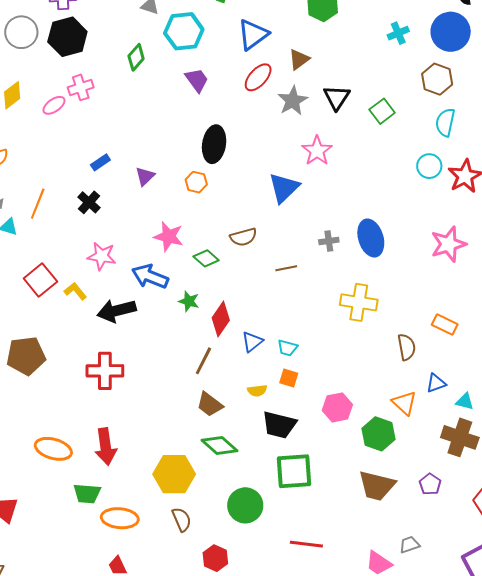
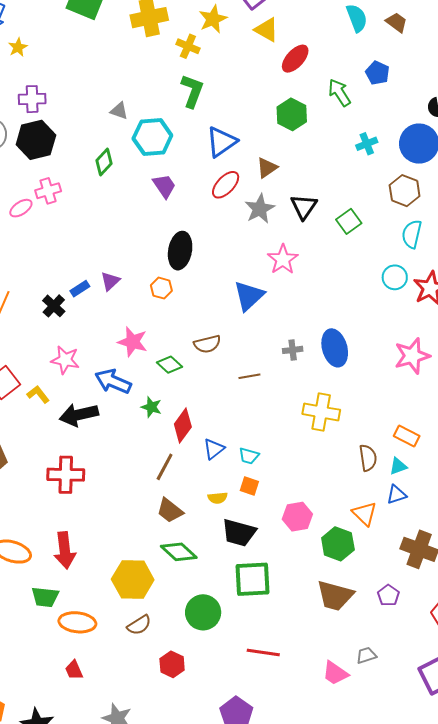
blue rectangle: (100, 162) -> (80, 289), moved
cyan triangle: (465, 401) -> (398, 466), moved, turned -36
brown semicircle: (182, 519) -> (139, 625), turned 80

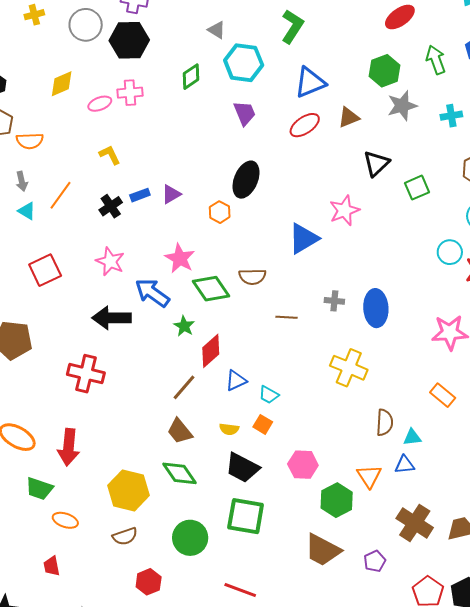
gray star: (260, 209) -> (402, 106), moved
green diamond: (169, 365) -> (211, 289), size x1.5
yellow L-shape: (38, 394) -> (110, 155), moved
orange rectangle: (407, 436) -> (443, 395), moved
orange ellipse: (77, 622) -> (65, 520), size x0.7

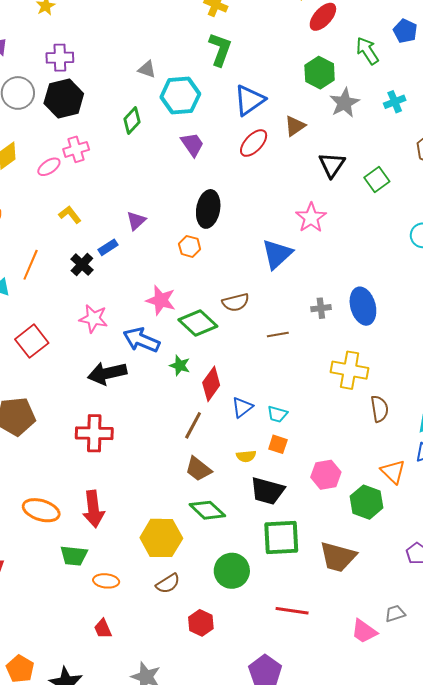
purple triangle: (171, 194) -> (136, 221), moved
brown semicircle: (385, 423) -> (379, 409), moved
brown trapezoid: (323, 550) -> (338, 557), moved

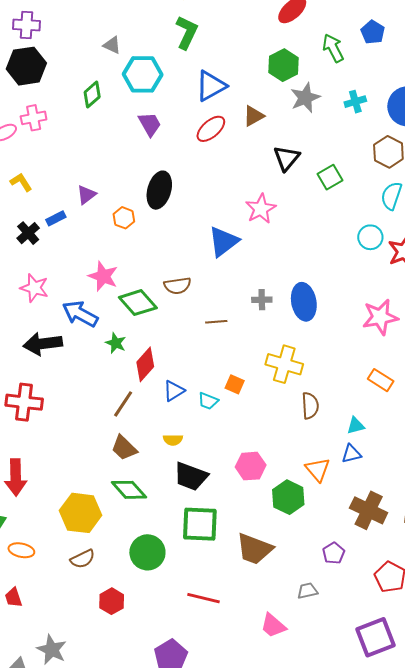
orange hexagon: (190, 246) -> (124, 218), moved
orange square: (278, 444) -> (235, 384), moved
gray trapezoid: (395, 613) -> (307, 591), moved

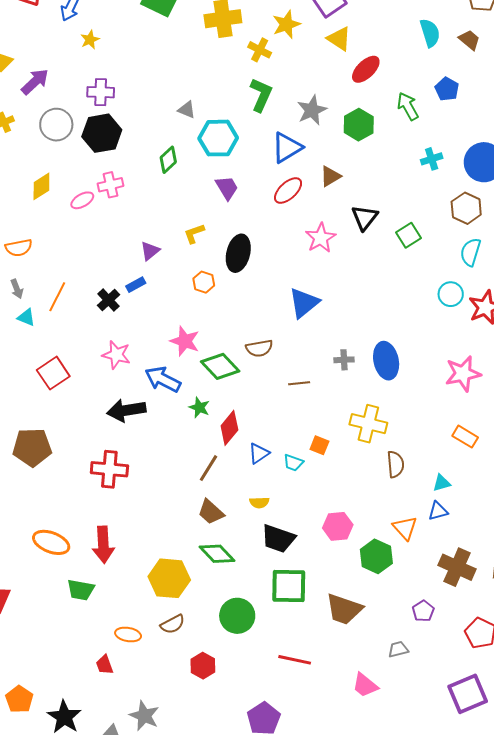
gray star: (305, 98) -> (312, 110), moved
yellow L-shape: (21, 182) -> (194, 233), moved, turned -75
purple triangle: (86, 195) -> (150, 251), moved
pink star: (261, 209) -> (321, 238), moved
orange ellipse: (21, 550) -> (128, 635), moved

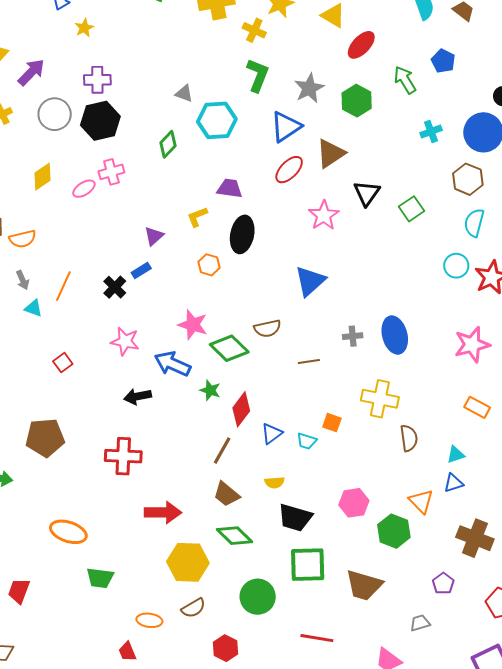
brown triangle: (330, 176) -> (331, 153), size x1.4
purple trapezoid: (227, 188) -> (230, 188), moved, turned -48
red square: (53, 373) -> (63, 363), size x0.6
black arrow: (126, 410) -> (137, 396), size x0.7
red arrow: (103, 545) -> (163, 512), moved, turned -84

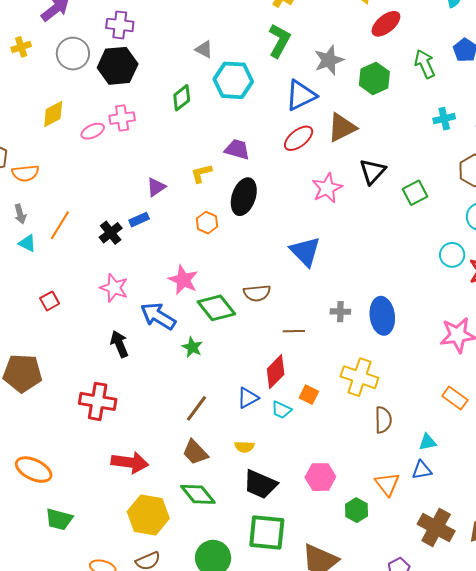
blue triangle: (310, 281) -> (305, 251), turned -40
black arrow: (137, 396) -> (119, 344), turned 72
red diamond: (241, 409) -> (276, 372), moved
green hexagon: (394, 531) -> (357, 510), size x0.7

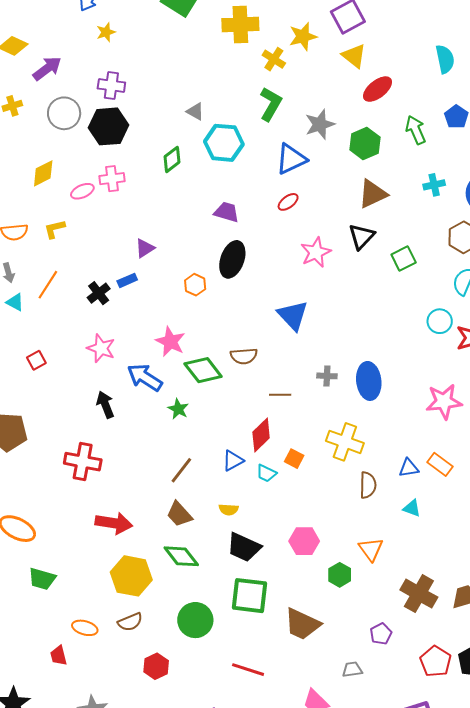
brown triangle: (342, 128) -> (373, 194), moved
red ellipse: (299, 138) -> (288, 202), size x0.7
yellow L-shape: (201, 173) -> (55, 229), moved
cyan triangle: (428, 442) -> (412, 508), turned 30
blue triangle: (422, 470) -> (409, 468), moved

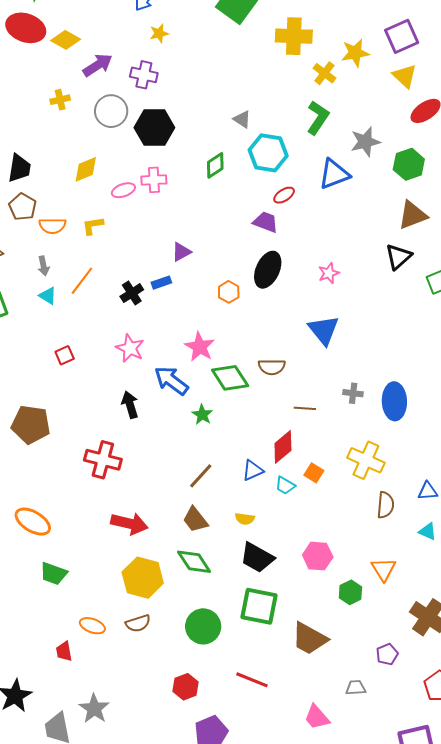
purple cross: (111, 85) -> (144, 75), moved
red ellipse: (288, 202) -> (284, 195), moved
pink star: (316, 252) -> (329, 273), moved, size x0.7
red hexagon: (156, 666) -> (186, 687), moved

